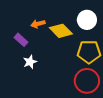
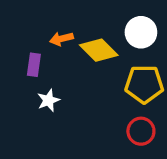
purple rectangle: (21, 40) -> (34, 65), turned 56
red circle: (87, 81) -> (141, 131), size x0.7

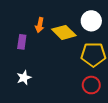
orange arrow: (61, 39) -> (40, 25), turned -64
white star: (48, 100) -> (24, 78), moved

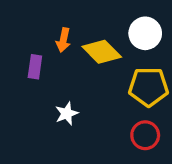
white star: (24, 78) -> (67, 114), moved

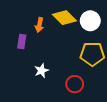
yellow diamond: (102, 52) -> (64, 18), moved
red circle: (145, 135) -> (75, 84), moved

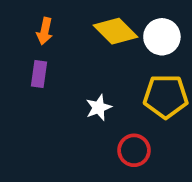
orange arrow: (39, 25) -> (45, 31), moved
white star: (41, 71) -> (99, 107), moved

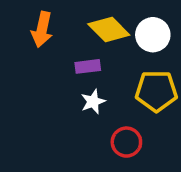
orange arrow: (45, 31) -> (42, 29), size x1.4
purple rectangle: (39, 74) -> (88, 66), moved, turned 75

